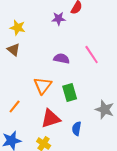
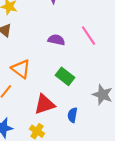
orange triangle: (43, 86) -> (21, 69), moved, turned -30
green rectangle: (70, 93) -> (65, 76), turned -36

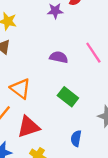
red triangle: (45, 104) -> (29, 127), moved

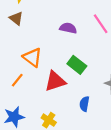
red triangle: (29, 127) -> (55, 81), moved

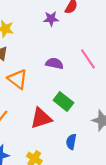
orange triangle: (32, 57) -> (18, 79), moved

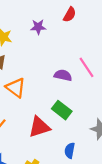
purple star: (51, 19) -> (38, 27), moved
purple semicircle: (54, 63) -> (63, 75), moved

